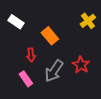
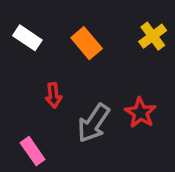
orange rectangle: (50, 36) -> (87, 43), moved
pink rectangle: (26, 79) -> (33, 151), moved

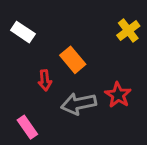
orange rectangle: (87, 43) -> (73, 60), moved
gray arrow: (93, 123) -> (79, 104), turned 44

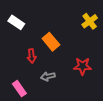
red star: (118, 95) -> (83, 66), turned -30
gray arrow: (79, 104) -> (48, 76), moved, size x0.6

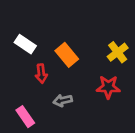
yellow cross: (90, 21) -> (118, 52), moved
white rectangle: (16, 22) -> (25, 44), moved

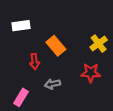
white rectangle: (25, 44) -> (21, 26), moved, turned -42
pink rectangle: (25, 117) -> (21, 97), turned 66

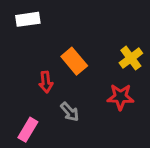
white rectangle: (21, 26) -> (28, 19), moved
gray arrow: (52, 84) -> (70, 112), turned -120

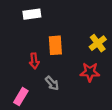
white rectangle: (28, 19) -> (32, 14), moved
orange rectangle: (74, 61) -> (55, 45), turned 36

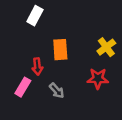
white rectangle: (32, 14) -> (35, 16), turned -54
pink rectangle: (21, 97) -> (23, 87), moved

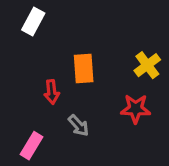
white rectangle: (35, 16) -> (33, 21), moved
pink rectangle: (23, 87) -> (32, 146), moved

